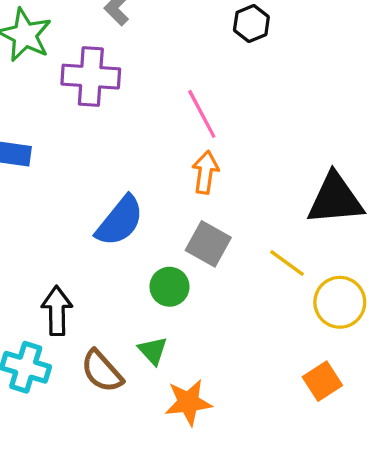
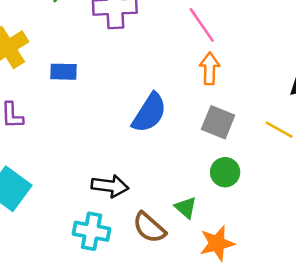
green circle: (169, 287) -> (225, 172), moved
black arrow: (57, 311) -> (110, 186), turned 105

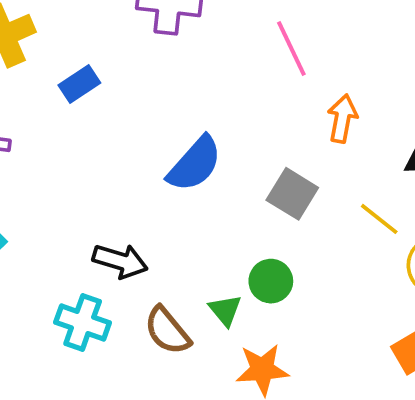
orange arrow: (210, 69) -> (342, 119), moved
blue rectangle: (64, 72) -> (79, 84), turned -44
green circle: (225, 172) -> (271, 281), moved

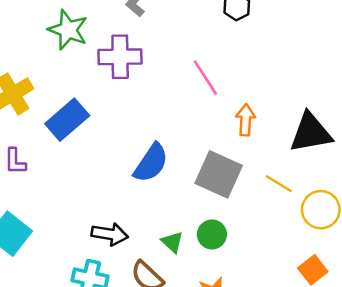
blue rectangle: (79, 84) -> (67, 120), size x1.6
gray square: (292, 194) -> (219, 174), size x1.4
green triangle: (225, 310) -> (172, 242), moved

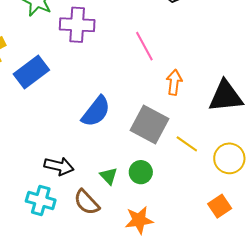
yellow line: (279, 184) -> (187, 144), moved

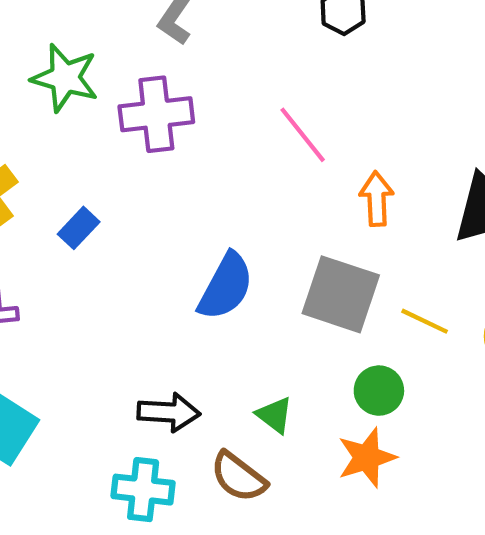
blue rectangle: (31, 72) -> (79, 228), size x0.6
green circle: (141, 172) -> (379, 391), moved
orange star: (139, 220) -> (367, 458), moved

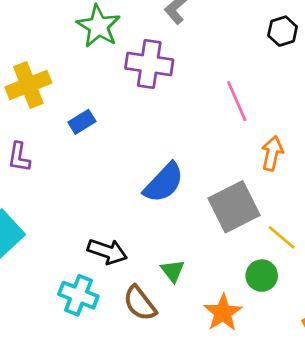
gray square: (341, 294) -> (234, 207), turned 30
green circle: (379, 391) -> (262, 276), moved
orange star: (367, 458) -> (223, 313), turned -30

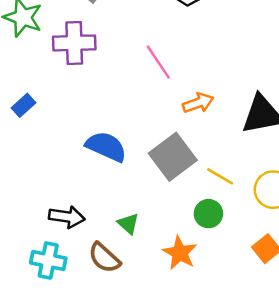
orange arrow: (272, 153) -> (198, 103), turned 68
blue semicircle: (164, 183) -> (106, 146), turned -99

